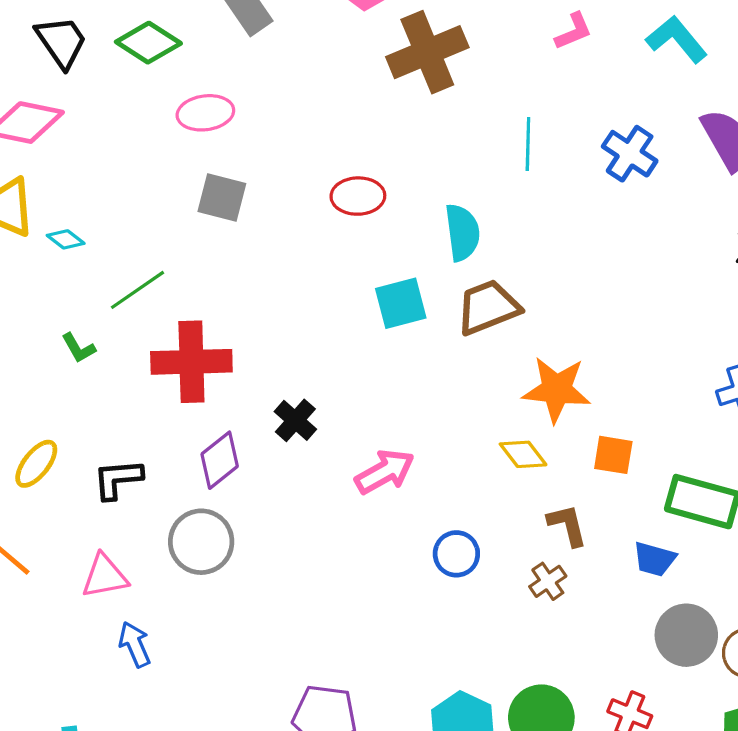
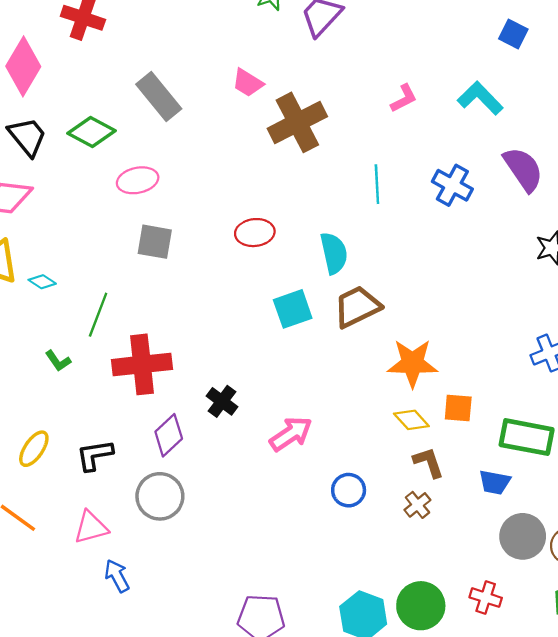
green line: (138, 290) -> (98, 315), turned -30
yellow diamond: (523, 454) -> (411, 420), moved

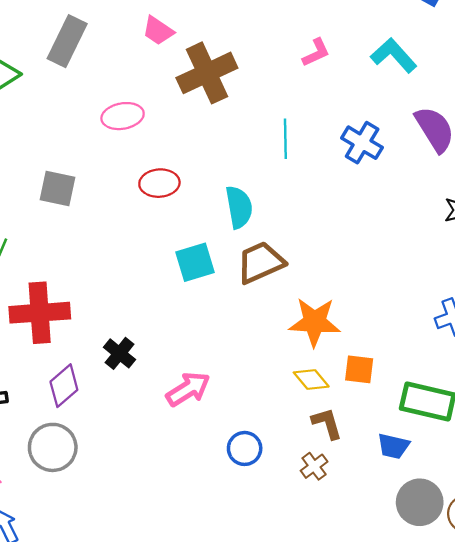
gray rectangle: (159, 96) -> (67, 41), turned 63
pink ellipse: (138, 180) -> (123, 116), moved

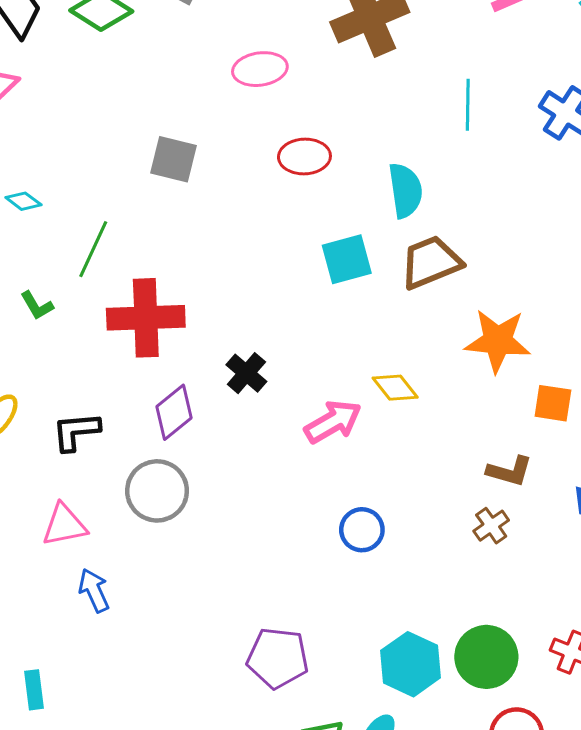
yellow diamond: (311, 380) -> (395, 388), moved
brown L-shape: (327, 423) -> (510, 471), turned 120
blue circle: (245, 448) -> (362, 530), moved

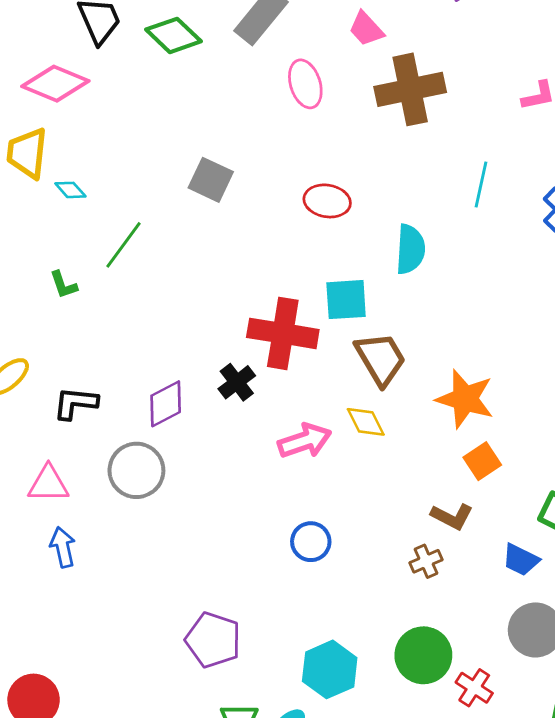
pink ellipse: (260, 69) -> (305, 84), moved, turned 69
brown trapezoid: (431, 262) -> (381, 359), moved, turned 70
red cross: (146, 318) -> (283, 333), moved
orange square: (553, 403) -> (482, 461), moved, turned 36
green circle: (486, 657) -> (423, 655), moved

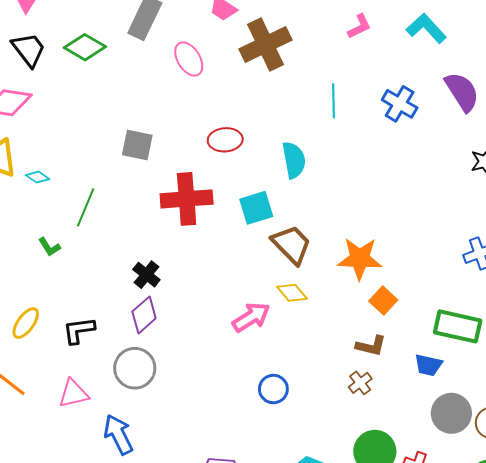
red cross: (283, 333) -> (187, 199), moved
black cross: (237, 382) -> (146, 275), moved
blue arrow: (63, 547) -> (118, 434), moved, size x1.4

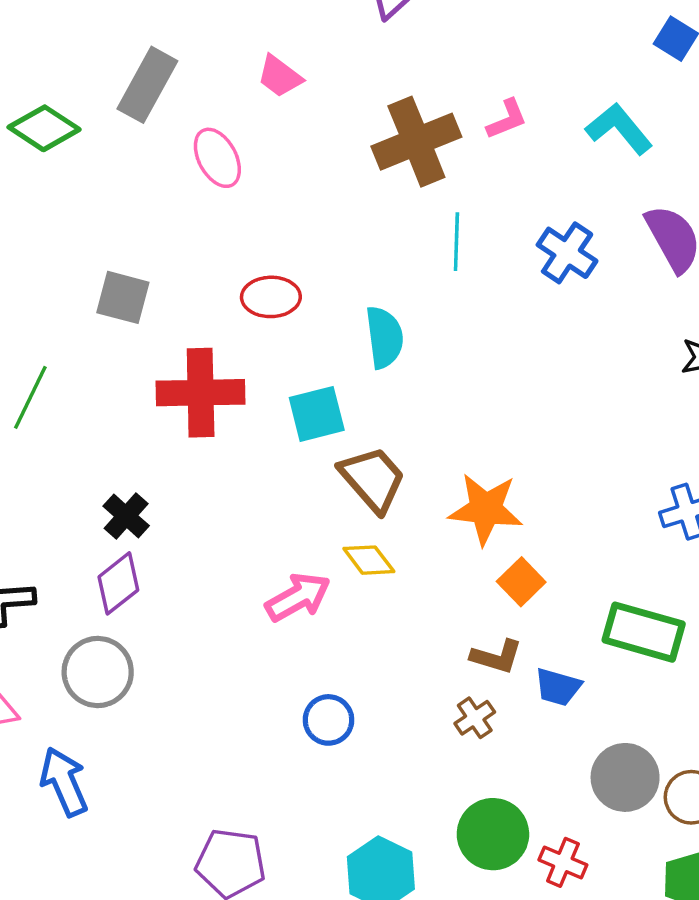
brown cross: (265, 45) -> (416, 142), moved
blue trapezoid: (428, 365) -> (558, 687), moved

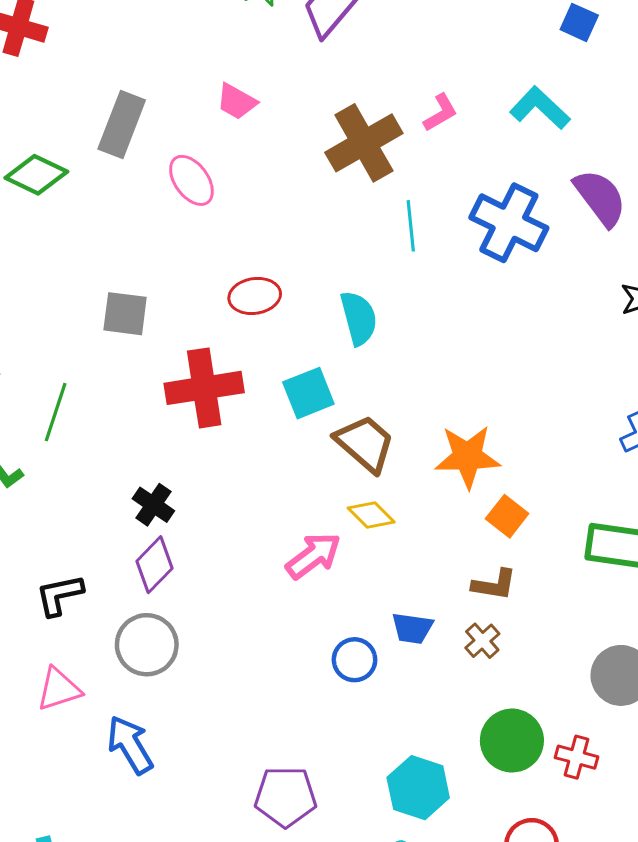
blue cross: (567, 253) -> (509, 223), size x1.4
blue trapezoid: (558, 687) -> (412, 628), moved

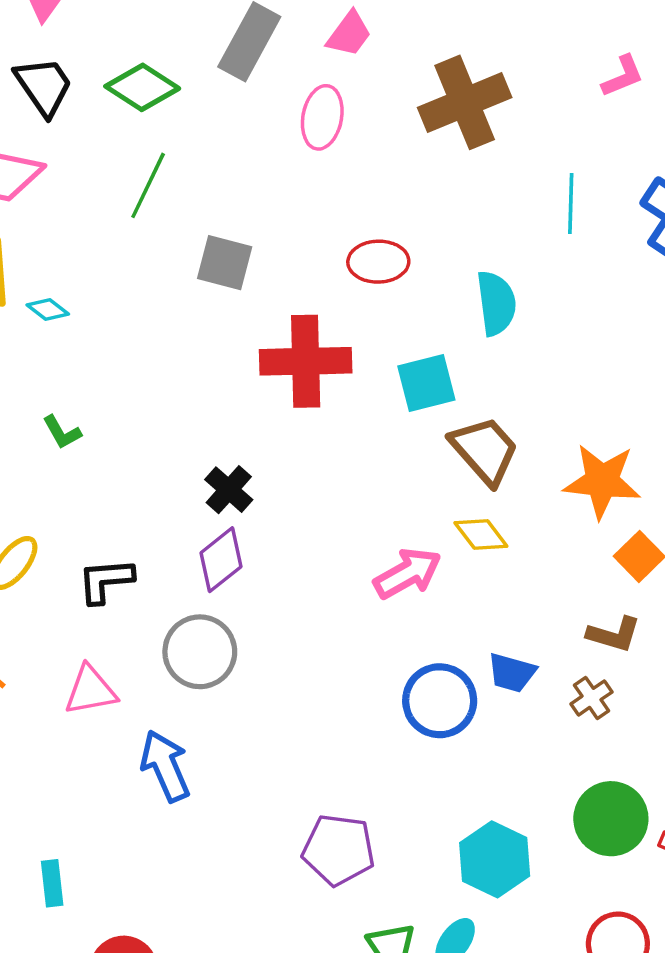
pink trapezoid: (237, 102) -> (349, 34), moved, turned -90
brown cross: (364, 143) -> (465, 102), moved
pink ellipse: (191, 180) -> (322, 117), turned 39
green line: (56, 412) -> (148, 185), moved
blue circle: (354, 660) -> (440, 701), size x1.4

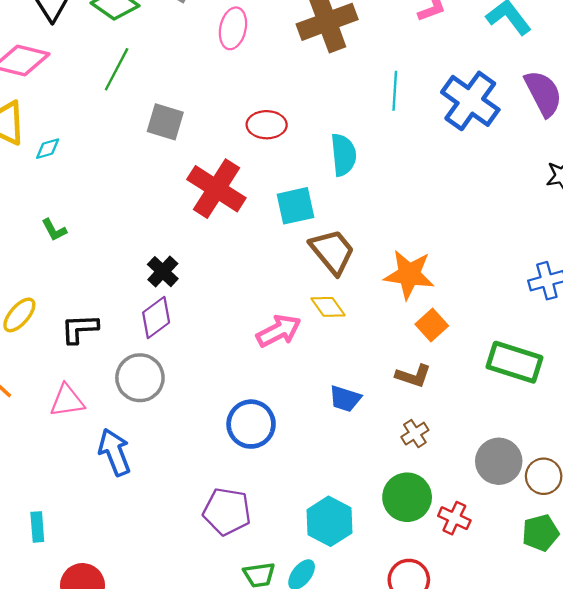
cyan diamond: (48, 309) -> (48, 149), turned -56
red cross: (306, 361) -> (216, 189), turned 32
brown cross: (592, 698) -> (415, 434), moved
blue circle: (440, 701) -> (251, 424), moved

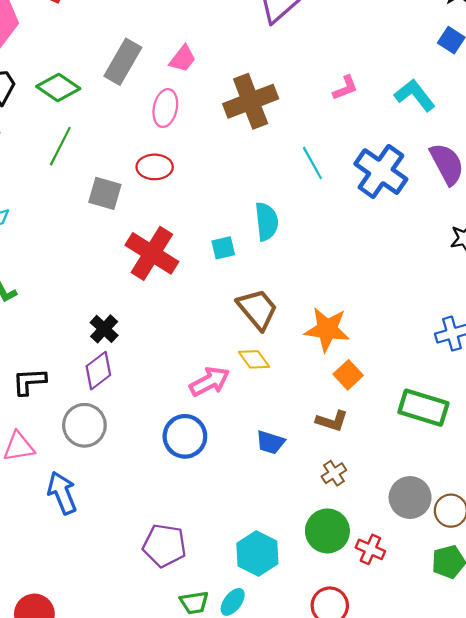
cyan line: (395, 91) -> (312, 163), turned -32
red ellipse: (267, 125) -> (155, 167), moved
cyan square: (295, 206) -> (223, 248), moved, size x0.7
blue circle: (251, 424) -> (185, 436), moved

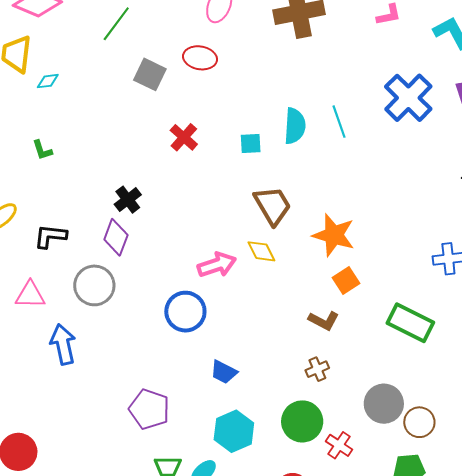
cyan line: (312, 163) -> (339, 122), moved
red cross: (152, 253) -> (184, 137), size x0.6
purple diamond: (98, 371) -> (116, 237), turned -42
blue trapezoid: (270, 442) -> (224, 372), moved

